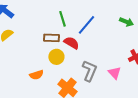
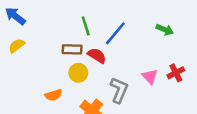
pink triangle: (114, 73) -> (150, 77), moved

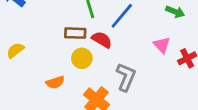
yellow semicircle: (17, 46) -> (15, 50), moved
pink triangle: (150, 77) -> (162, 45), moved

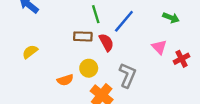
red semicircle: (102, 40) -> (106, 42), turned 30
yellow circle: (82, 58) -> (89, 68), moved

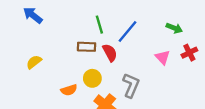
red cross: (182, 59) -> (189, 53), moved

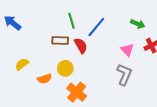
blue arrow: (33, 15) -> (13, 23), moved
yellow semicircle: (34, 62) -> (22, 64), moved
gray L-shape: (131, 85) -> (124, 75), moved

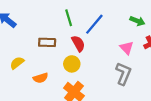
brown rectangle: (60, 40) -> (47, 42), moved
yellow circle: (65, 68) -> (72, 64), moved

